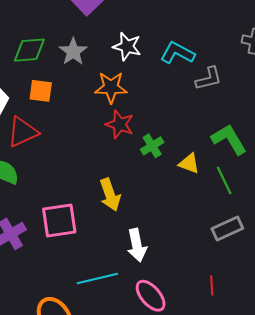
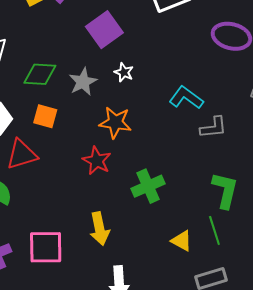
white star: (127, 46) -> (124, 72), moved, size x0.7
red star: (120, 124) -> (97, 161), moved
green L-shape: (229, 139) -> (225, 190), turned 36
green cross: (152, 146) -> (148, 186), size x1.4
yellow triangle: (189, 163) -> (182, 241), moved

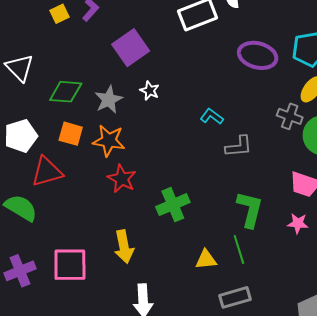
cyan L-shape: (186, 98) -> (212, 116), size x0.7
orange star: (115, 122) -> (109, 141), moved
yellow triangle: (182, 241) -> (206, 259), turned -35

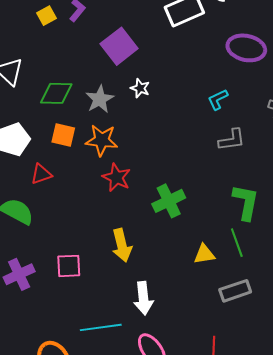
cyan L-shape: (212, 116) -> (218, 99), moved, turned -60
red triangle: (47, 172) -> (41, 174), size x0.7
pink square: (70, 265) -> (69, 266), size x0.7

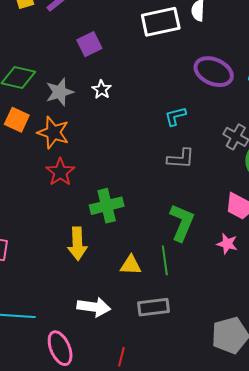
purple square: (119, 46) -> (89, 44), size x0.7
yellow arrow: (122, 245) -> (77, 244), moved
white arrow: (143, 298) -> (94, 307), moved, turned -88

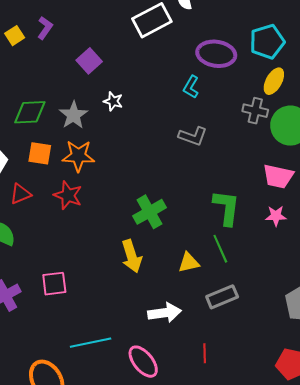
cyan L-shape: (175, 116) -> (191, 87), moved, turned -30
gray L-shape: (181, 159) -> (193, 136), moved, turned 32
red star: (60, 172) -> (68, 195), moved

